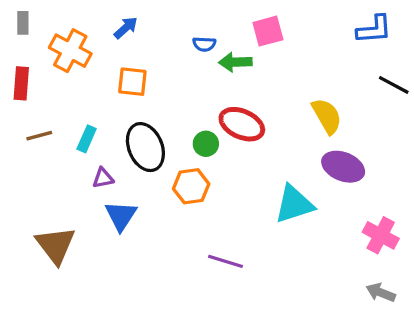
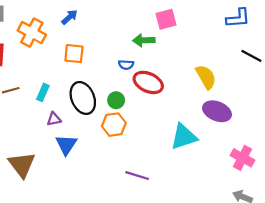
blue semicircle: (204, 44) -> (126, 65), moved
green circle: (206, 144) -> (116, 100), moved

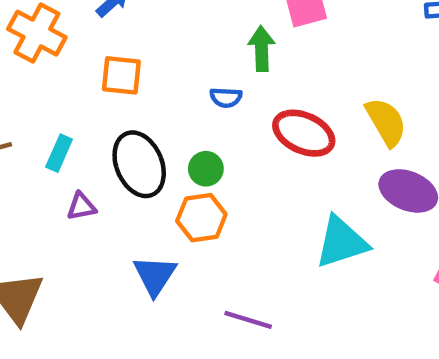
green arrow: (144, 40) -> (261, 49), turned 90
red ellipse: (148, 82) -> (304, 133), moved
blue triangle: (66, 145) -> (155, 275), moved

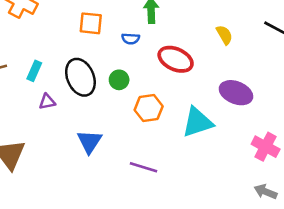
orange square: (121, 75) -> (91, 23), moved
yellow semicircle: (386, 122) -> (224, 35), moved, size x0.7
orange hexagon: (201, 218) -> (149, 108), moved

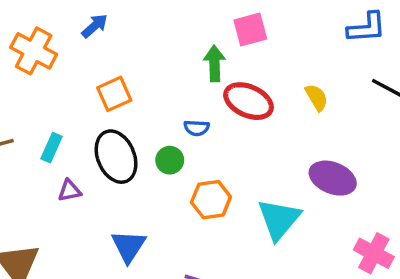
orange square: (91, 23) -> (114, 94), moved, turned -30
blue semicircle: (131, 39) -> (197, 128), moved
red ellipse: (176, 59) -> (249, 101), moved
cyan triangle: (197, 122) -> (279, 219), turned -32

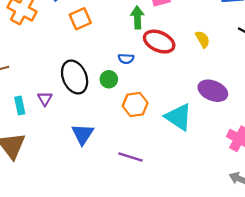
orange square: (114, 94) -> (80, 19), moved
cyan rectangle: (52, 148) -> (20, 106), moved, turned -36
purple triangle: (69, 191) -> (45, 99), turned -49
cyan triangle: (279, 219) -> (179, 117), turned -36

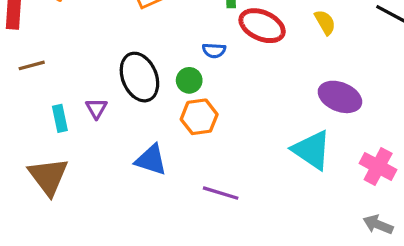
orange hexagon: (135, 104) -> (199, 117), moved
cyan triangle: (179, 117) -> (312, 150), moved
blue triangle: (83, 134) -> (151, 160), turned -45

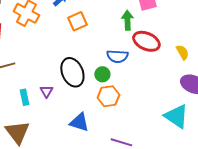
yellow semicircle: (325, 22) -> (182, 52), moved
blue semicircle: (214, 51) -> (117, 56), size x1.5

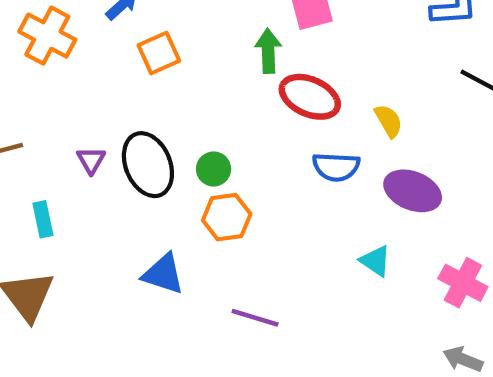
blue semicircle: (117, 56) -> (336, 167), moved
purple triangle: (46, 91) -> (91, 160), moved
cyan triangle: (176, 116) -> (375, 261), size x0.6

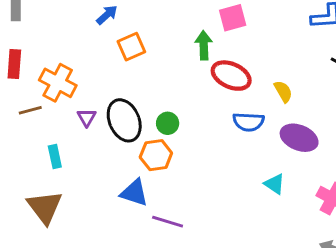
orange cross: (47, 36) -> (58, 83), moved
orange hexagon: (227, 217) -> (156, 155), moved
purple line: (255, 318) -> (168, 222), moved

